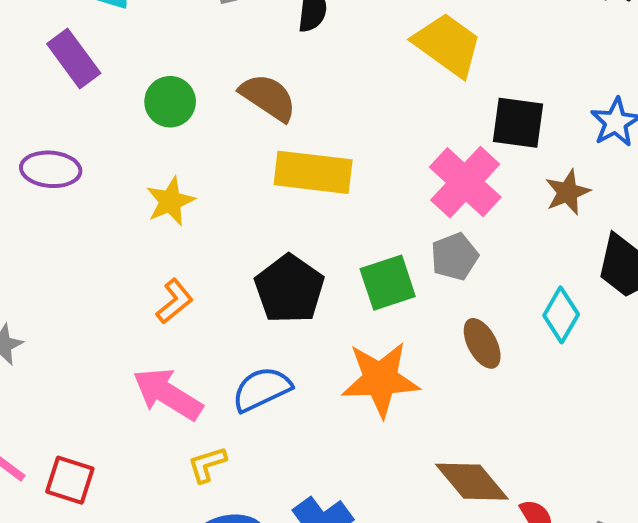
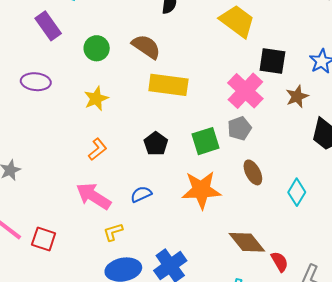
black pentagon: (289, 289) -> (156, 144), size x0.7
cyan diamond: (561, 315) -> (297, 192), moved
blue semicircle: (262, 389) -> (141, 194), size x0.7

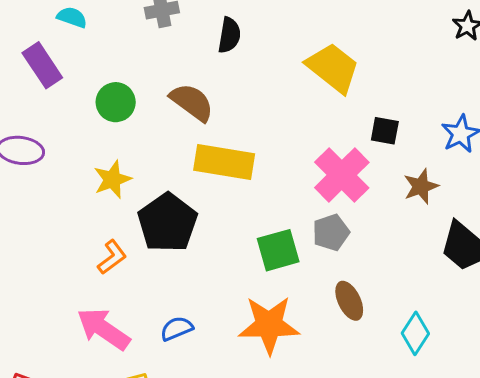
black square: (272, 61) -> (385, 131), size x0.7
black pentagon: (156, 144) -> (167, 223), moved, size x1.6

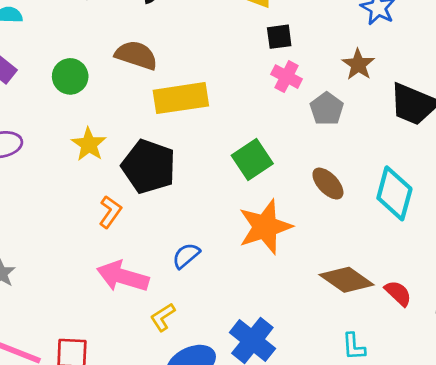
black square: (385, 131) -> (279, 37), moved
pink cross: (342, 175) -> (287, 77), size x0.6
gray pentagon: (331, 232) -> (327, 109), moved
cyan diamond: (415, 333) -> (394, 193), size x1.4

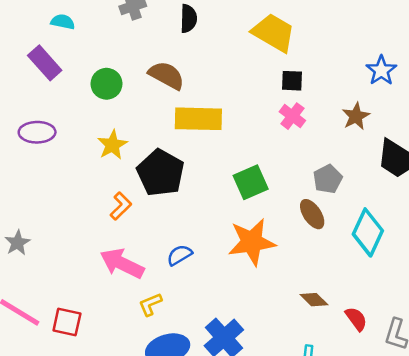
gray pentagon: (327, 109) -> (328, 179), moved
brown diamond: (347, 280) -> (314, 300), size x0.6

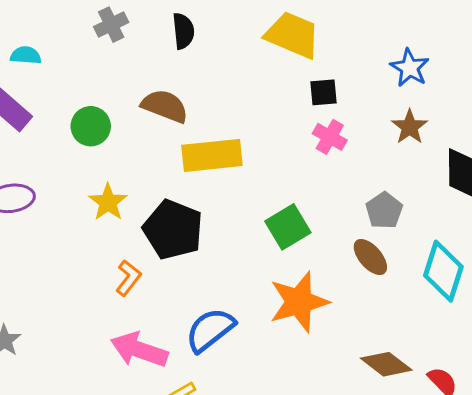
blue star: (381, 70) -> (410, 68), moved
blue semicircle: (179, 255) -> (210, 330), size x1.6
brown diamond: (314, 300) -> (386, 364), size x1.4

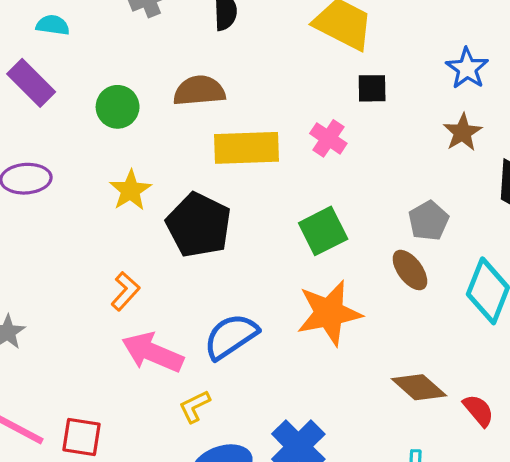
brown semicircle: (165, 106) -> (199, 91), turned -30
pink cross: (330, 137) -> (328, 138), moved
orange L-shape: (128, 278) -> (125, 291), moved

